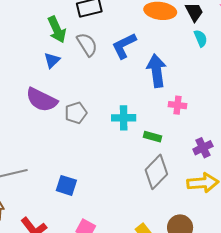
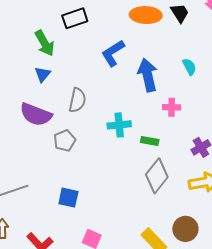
cyan semicircle: (201, 38) -> (189, 67), moved
gray semicircle: (87, 44) -> (77, 100), moved, turned 50
gray pentagon: (76, 113) -> (65, 141), moved

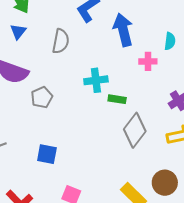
cyan semicircle: (189, 67) -> (170, 41), moved, turned 36
gray semicircle: (77, 100) -> (61, 41), moved
green rectangle: (150, 141) -> (117, 99), moved

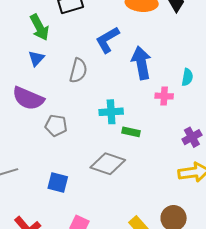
gray pentagon: (42, 97) -> (56, 125), turned 30
gray diamond: (135, 130) -> (108, 164), moved, turned 68

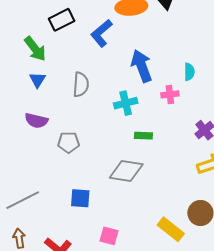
blue L-shape: (107, 40) -> (101, 33), moved
purple semicircle: (28, 98) -> (36, 121), size x0.7
cyan cross: (111, 112) -> (126, 103), moved

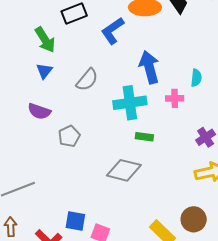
gray semicircle: (81, 84) -> (87, 80), turned 30
cyan cross: (126, 103) -> (130, 103), size x1.4
gray pentagon: (69, 142) -> (69, 136), turned -30
blue square: (80, 198) -> (75, 221), moved

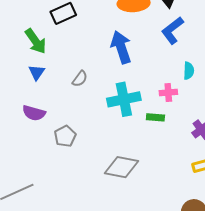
blue L-shape: (113, 31) -> (172, 30), moved
blue arrow: (149, 67) -> (121, 47), moved
gray semicircle: (87, 80) -> (80, 79), size x0.7
green rectangle: (144, 137) -> (155, 117), moved

